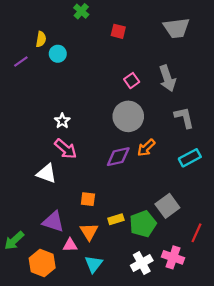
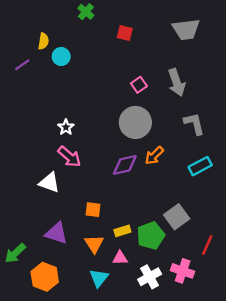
pink triangle: (70, 245) -> (120, 258), moved

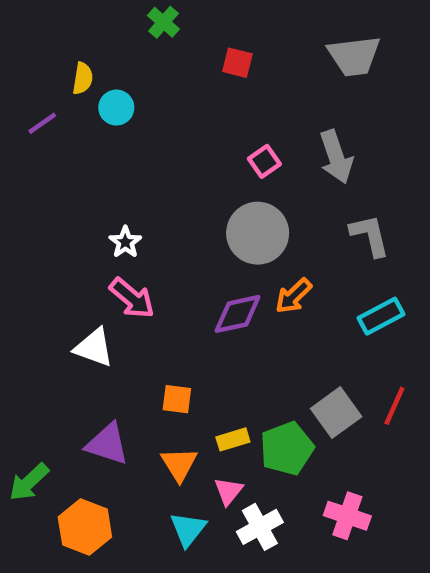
red line: (207, 245) -> (394, 406), moved
pink triangle: (120, 258) -> (228, 491), turned -49
white cross: (150, 277) -> (260, 527), moved

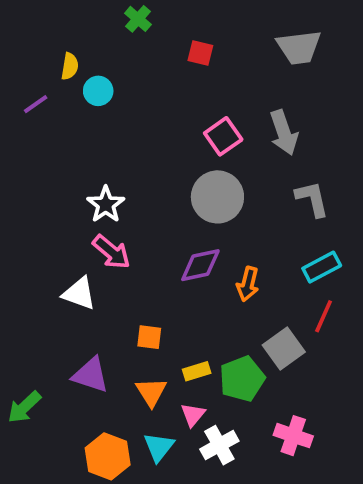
pink square: (264, 161) -> (223, 136), size x1.4
white star: (125, 242) -> (106, 205), size x1.4
orange arrow: (294, 296) -> (248, 284), moved, turned -32
red line: (394, 406) -> (324, 316), moved
orange hexagon: (85, 527) -> (108, 456), moved

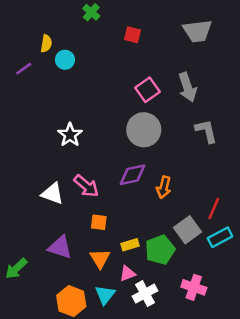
pink arrow: (111, 252) -> (86, 186), moved
cyan rectangle: (322, 267) -> (220, 237), moved
pink triangle: (193, 415) -> (128, 274), turned 30

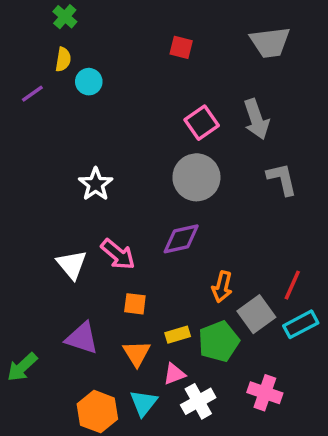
green cross: (91, 12) -> (65, 17), moved
orange arrow: (164, 187) -> (222, 287), moved
white triangle: (52, 194) -> (72, 265), turned 30

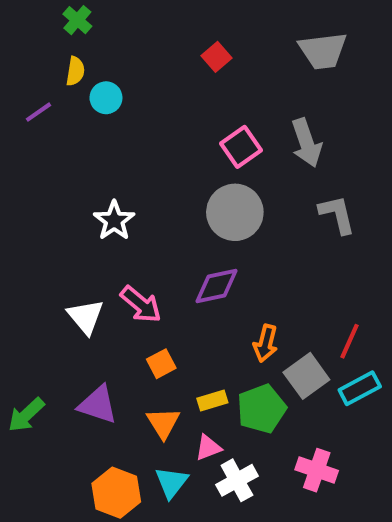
red square: (181, 47) -> (216, 57), turned 35
orange square: (135, 304) -> (161, 364), turned -35
green arrow: (22, 367) -> (26, 415), moved

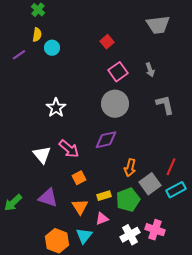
red square: (216, 57) -> (107, 42), moved
gray arrow: (306, 143) -> (150, 70), size x0.6
white cross: (237, 480) -> (130, 235), moved

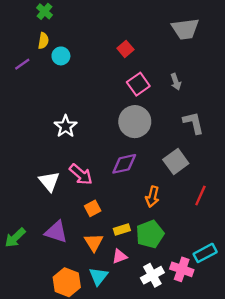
gray square: (150, 184) -> (176, 161), moved
cyan rectangle: (176, 190) -> (205, 253), moved

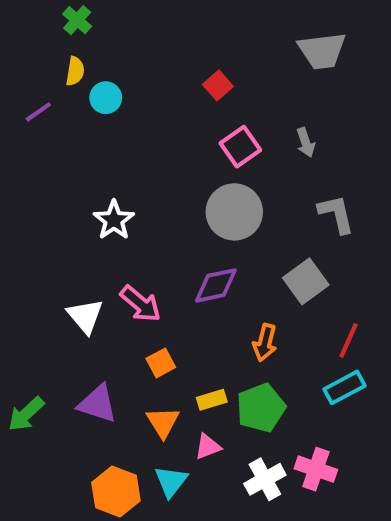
cyan rectangle: (205, 253) -> (344, 387), moved

